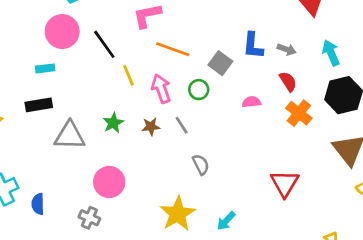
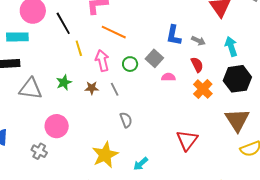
gray square: (220, 63) -> (154, 58), moved
cyan rectangle: (45, 68) -> (17, 37), size x1.5

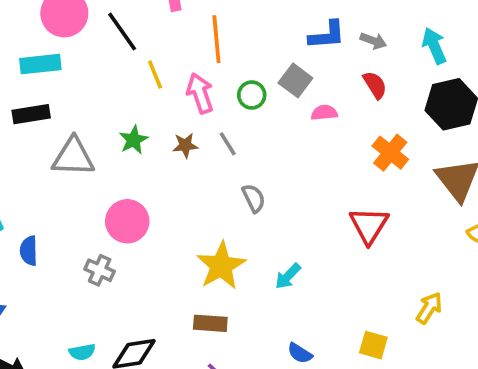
orange line: (114, 32) -> (216, 39), turned 65
blue L-shape: (174, 35) -> (327, 35), turned -100
orange cross: (203, 89) -> (390, 153), moved

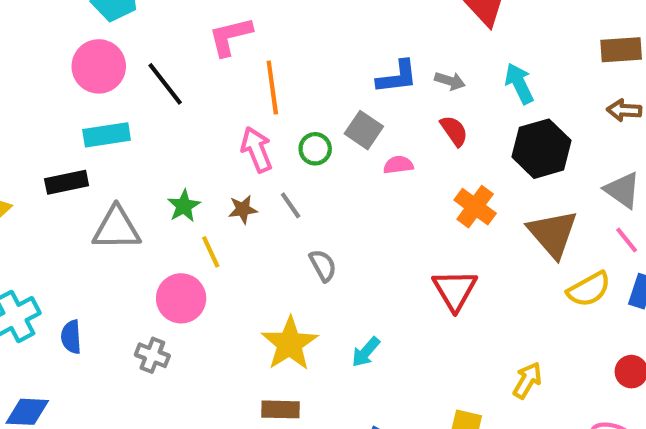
cyan rectangle: (40, 64) -> (107, 135), moved
yellow line: (155, 75) -> (211, 252), moved

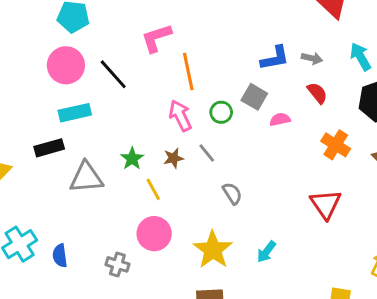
pink circle: (181, 298) -> (154, 234), moved

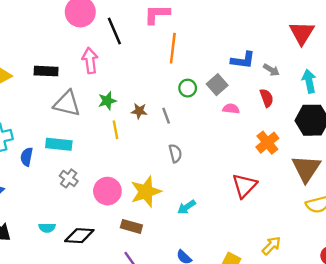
cyan rectangle: (75, 113) -> (59, 144), moved
pink arrow: (180, 116) -> (90, 61), moved
pink circle: (154, 234) -> (107, 191), moved

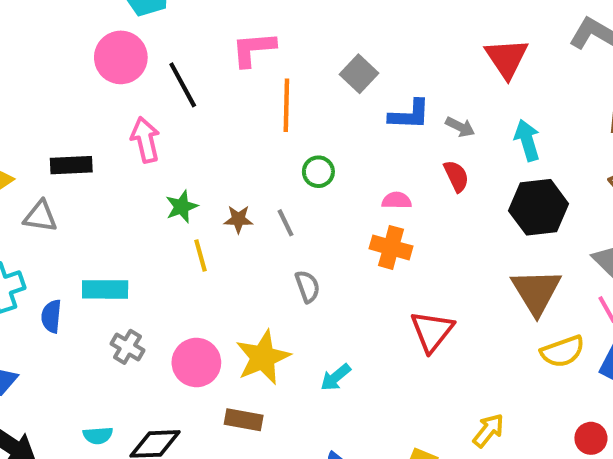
gray square: (217, 85) -> (359, 74), moved
gray triangle: (67, 104) -> (40, 216), moved, size x0.7
orange cross: (267, 143) -> (391, 247), moved, turned -30

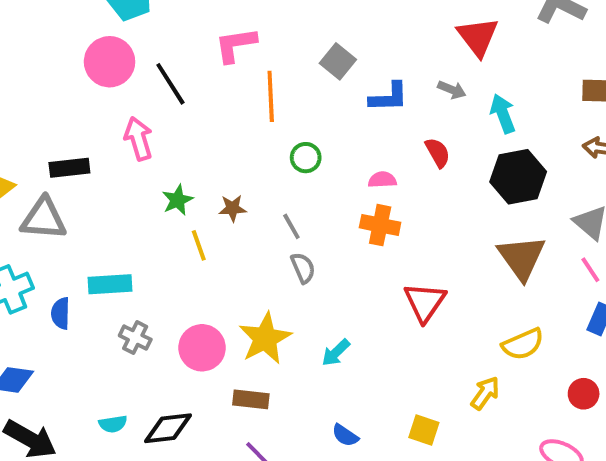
gray arrow: (460, 127) -> (452, 90), moved
gray triangle: (40, 216) -> (43, 219), size x1.4
gray line: (286, 223) -> (291, 226), moved
yellow semicircle: (563, 351) -> (523, 344), moved

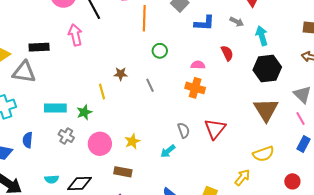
green star: (177, 200) -> (84, 112), moved
gray semicircle: (303, 268) -> (184, 130), moved
blue semicircle: (61, 313) -> (28, 140), moved
yellow star: (265, 338) -> (132, 141), size x0.6

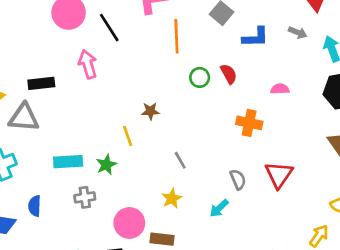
red semicircle: (227, 53) -> (229, 74), moved
pink semicircle: (198, 65) -> (280, 89), moved
gray line: (150, 85) -> (180, 160), moved
gray cross: (66, 136) -> (85, 197), turned -35
pink circle: (100, 144) -> (129, 223), moved

